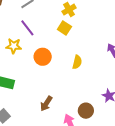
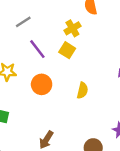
purple line: (27, 28) -> (37, 49), moved

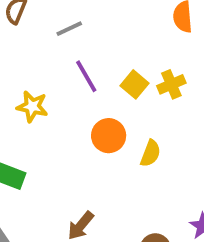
yellow cross: (72, 28) -> (171, 84), moved
orange circle: (42, 84) -> (109, 136), moved

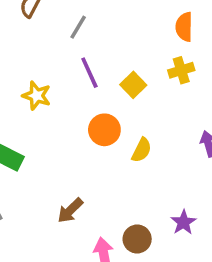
gray line: (69, 29) -> (78, 27), turned -40
yellow cross: (171, 84) -> (181, 70), moved

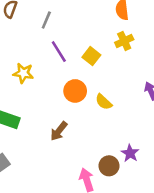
yellow semicircle: (142, 150) -> (104, 102), turned 114
brown arrow: (70, 210) -> (59, 131), moved
purple star: (184, 222) -> (130, 153), moved

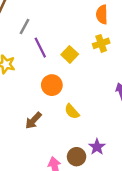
gray line: (46, 20) -> (24, 27), moved
yellow semicircle: (104, 102) -> (72, 111), moved

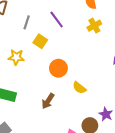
purple line: (40, 48) -> (57, 20), moved
yellow square: (70, 54) -> (40, 41), moved

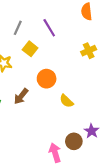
yellow cross: (94, 26) -> (89, 51), moved
brown arrow: (48, 101) -> (21, 96), moved

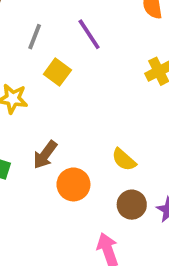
orange circle: (47, 79) -> (73, 184), moved
brown circle: (74, 141) -> (132, 205), moved

